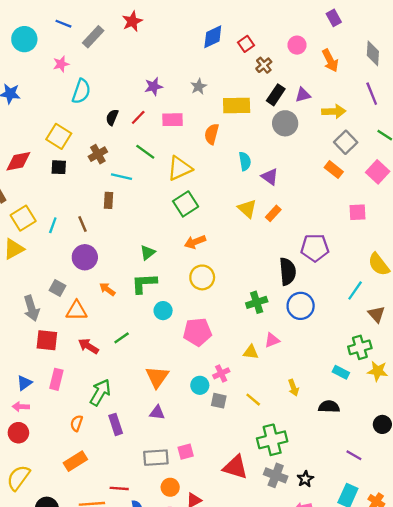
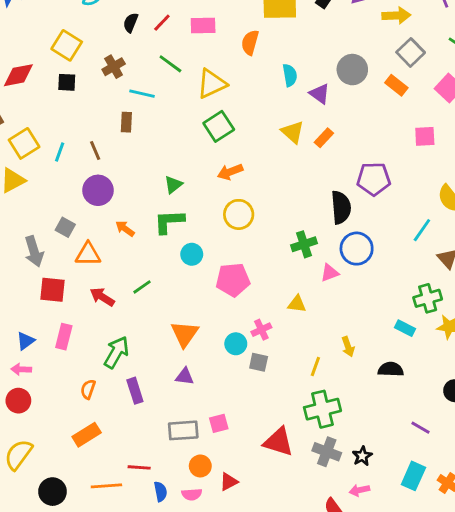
gray circle: (285, 123) -> (352, 70), moved
pink triangle: (272, 340) -> (330, 273), moved
yellow line: (253, 400) -> (315, 367), moved, turned 70

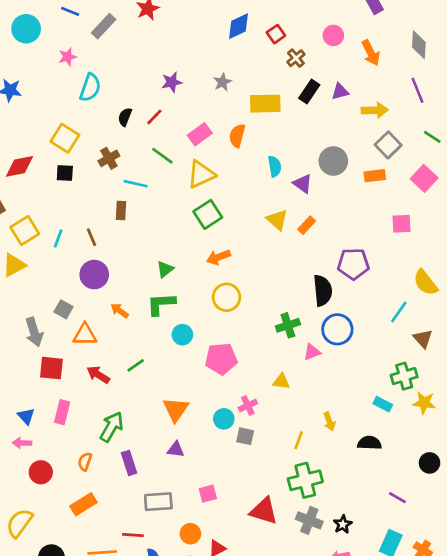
pink rectangle: (203, 25) -> (200, 134), moved, turned -35
orange rectangle: (396, 85) -> (375, 176), turned -45
blue triangle: (25, 341) -> (26, 416), turned -36
red circle: (18, 401) -> (41, 472), moved
gray rectangle: (183, 430) -> (158, 502), moved

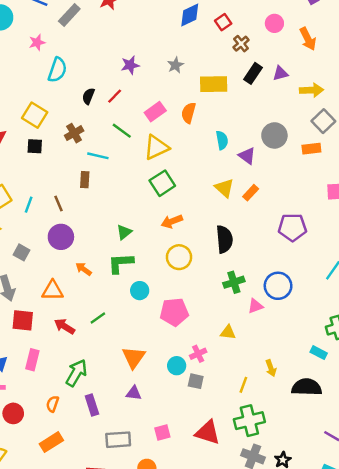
black semicircle: (323, 291) -> (224, 239), moved
gray square: (63, 309) -> (22, 252), moved
black semicircle: (369, 443) -> (307, 387), size x1.4
red triangle: (264, 511) -> (208, 433), moved

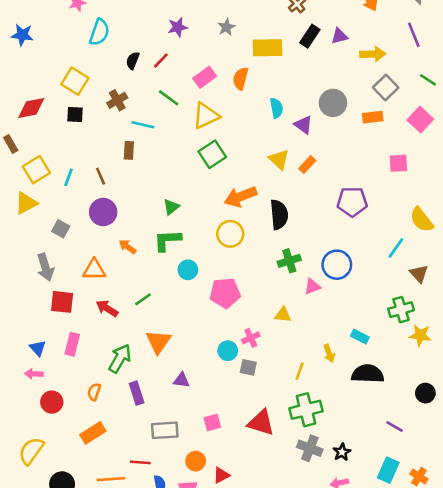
orange arrow: (172, 221) -> (241, 197), moved, size x1.4
cyan rectangle: (319, 353) -> (360, 337), moved
orange triangle: (134, 357) -> (158, 342), moved

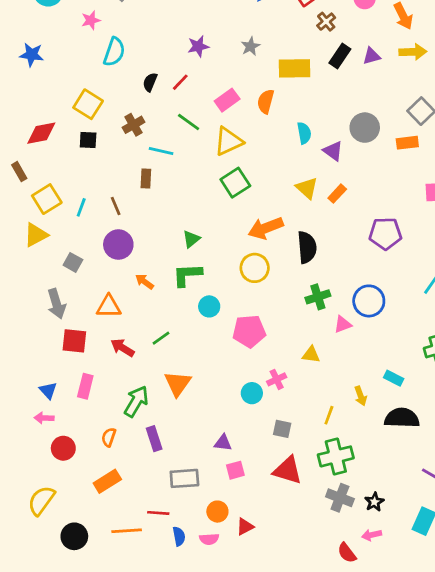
yellow arrow: (373, 54) -> (413, 52), moved
gray square: (248, 367) -> (282, 429), moved
purple triangle: (181, 380) -> (223, 443), moved

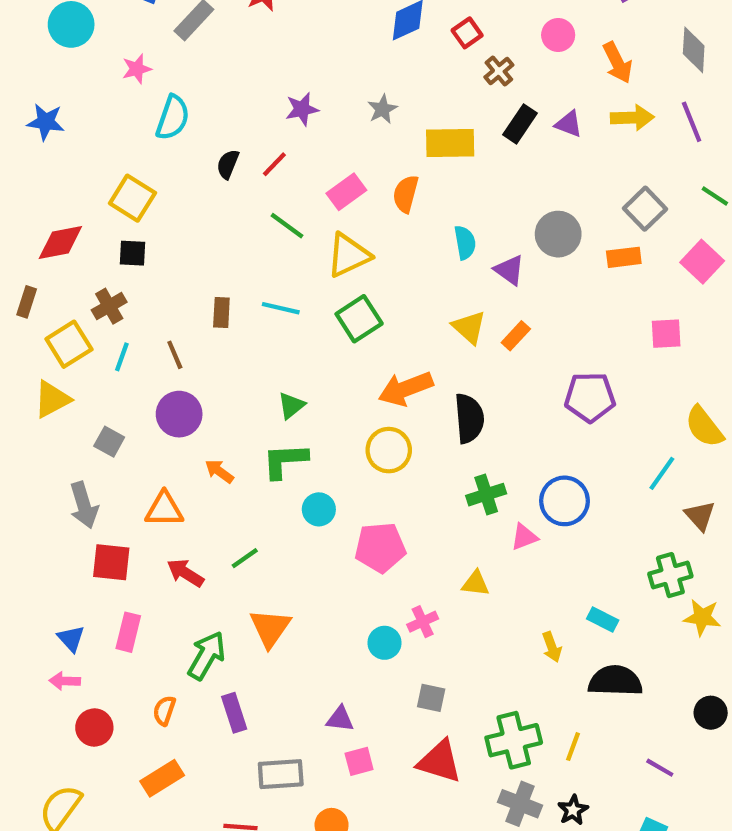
purple triangle: (372, 56) -> (569, 124), turned 36
brown cross: (133, 125) -> (109, 306), moved
cyan line: (161, 151) -> (281, 308), moved
brown rectangle: (19, 172) -> (27, 302), turned 48
yellow line: (329, 415) -> (573, 747), moved

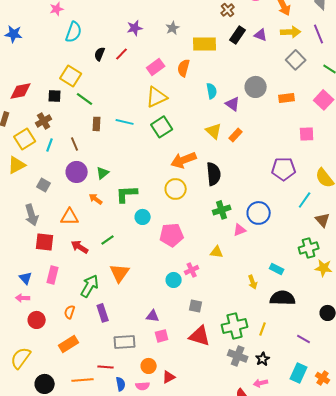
yellow square: (132, 198) -> (71, 76), moved
gray square: (645, 209) -> (296, 60), moved
green line: (287, 226) -> (85, 99), moved
purple pentagon: (590, 397) -> (284, 169), moved
green triangle: (291, 406) -> (103, 173), moved

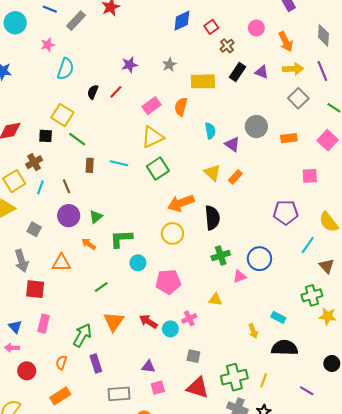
red arrow: (80, 247) -> (148, 322), moved

